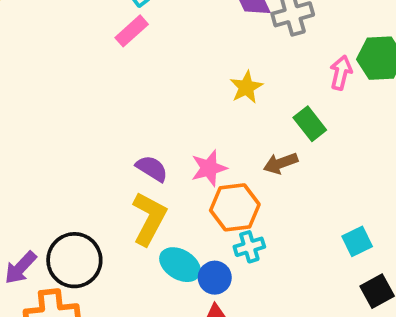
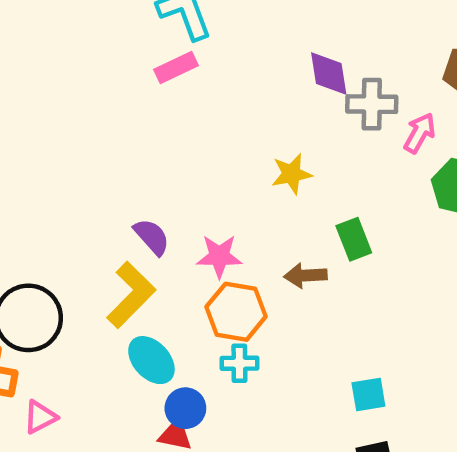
pink arrow: (341, 73) -> (420, 133), moved
blue circle: (215, 278) -> (185, 408), moved

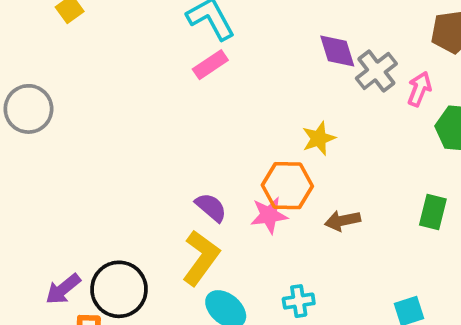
gray cross: (372, 104) -> (376, 71), turned -30
green rectangle: (354, 239) -> (433, 212), moved, turned 44
orange hexagon: (236, 312) -> (287, 186), moved

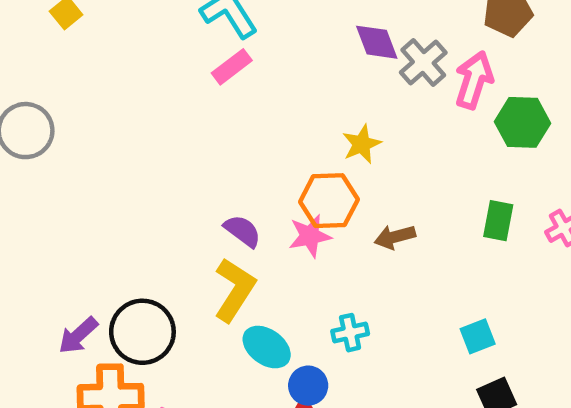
pink arrow: (419, 89) -> (474, 80), size x1.4

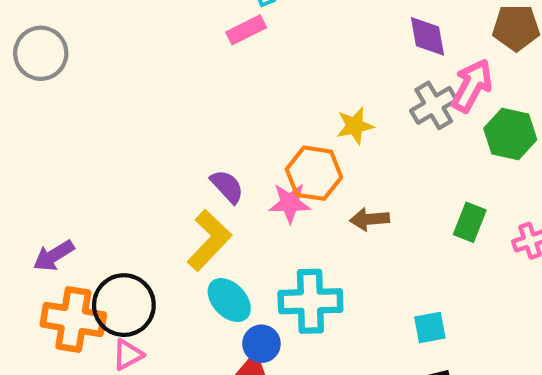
purple diamond: (377, 42) -> (427, 36), moved
gray cross: (423, 62) -> (434, 105), moved
black circle: (142, 332) -> (124, 305), moved
cyan cross: (350, 333) -> (310, 301), size x1.8

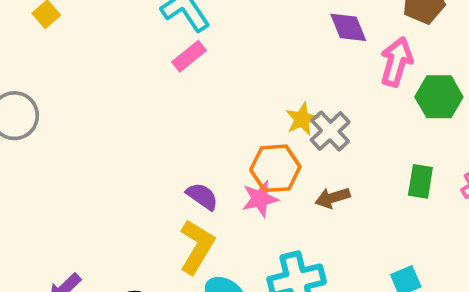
gray cross: (434, 105) -> (330, 131), moved

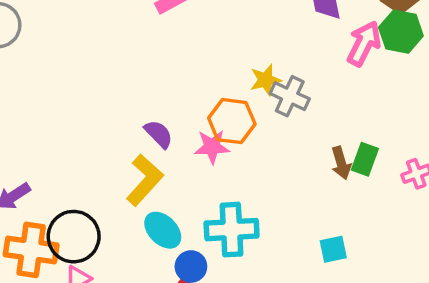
green hexagon: (439, 97) -> (401, 32), moved
gray cross: (330, 131) -> (290, 96), turned -33
brown arrow: (333, 198) -> (341, 163), moved, turned -100

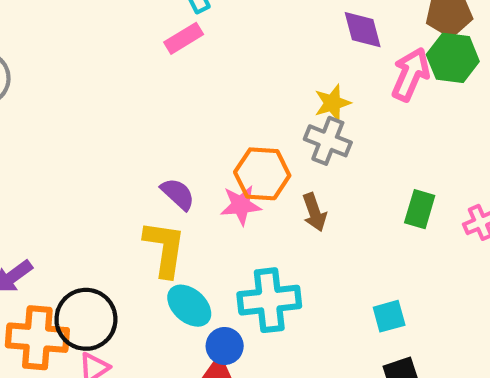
yellow star: (265, 80) -> (332, 103), moved
brown arrow: (341, 163) -> (314, 212), moved
yellow L-shape: (145, 180) -> (165, 249), turned -30

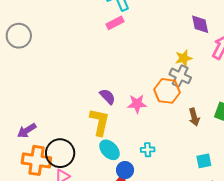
orange hexagon: (262, 174) -> (167, 91), moved
brown arrow: (314, 212) -> (194, 117), moved
cyan cross: (269, 300) -> (148, 150), size x0.5

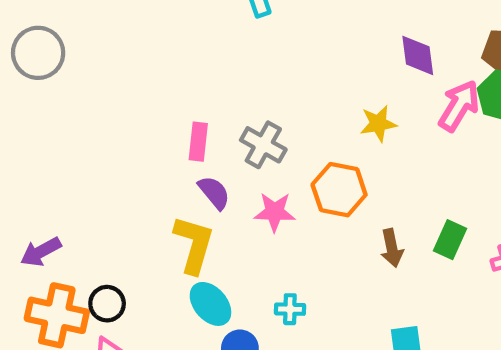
pink rectangle: (115, 23) -> (198, 142), moved, turned -60
gray cross: (180, 76) -> (263, 145), moved
black circle: (60, 153) -> (107, 304), size x0.6

